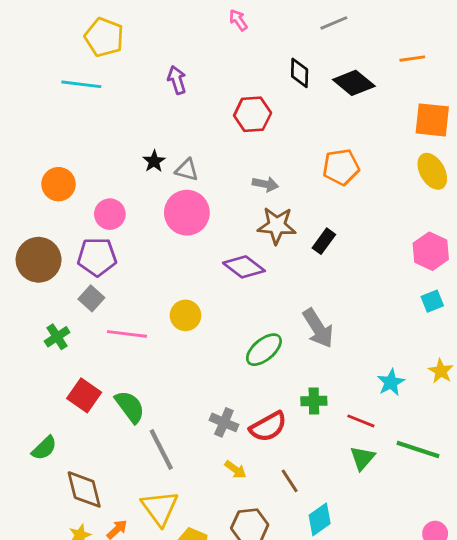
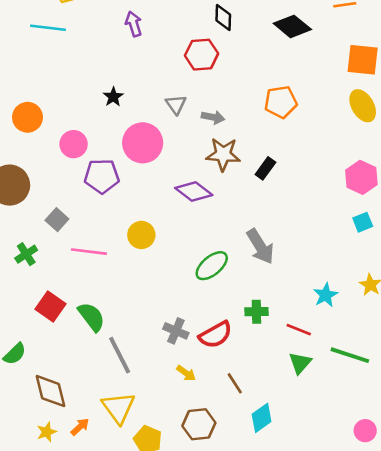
black diamond: (300, 73) -> (223, 17), moved
gray triangle: (187, 170) -> (176, 104), moved, turned 40
purple pentagon: (97, 257) -> (102, 176), moved

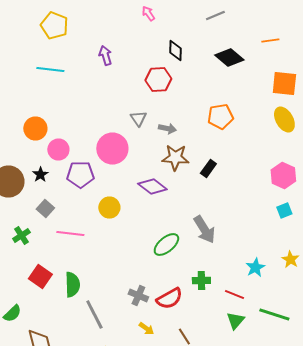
cyan line: (48, 28) -> (50, 70), moved
black star: (113, 97) -> (40, 174), moved
orange circle: (28, 117) -> (35, 128), moved
yellow circle: (141, 235) -> (109, 208), moved
green semicircle: (91, 317) -> (72, 284), turned 35

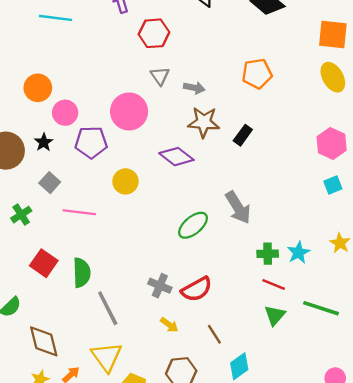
red hexagon: (158, 80) -> (154, 33), moved
green cross: (201, 280) -> (268, 254), moved

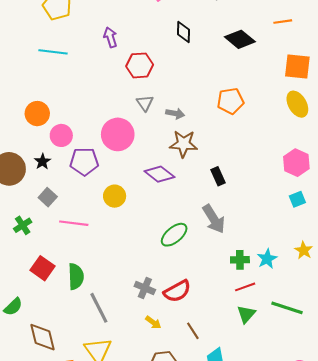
black rectangle: (243, 135) -> (218, 176), moved, turned -60
red line: (274, 284) -> (245, 287), turned -42

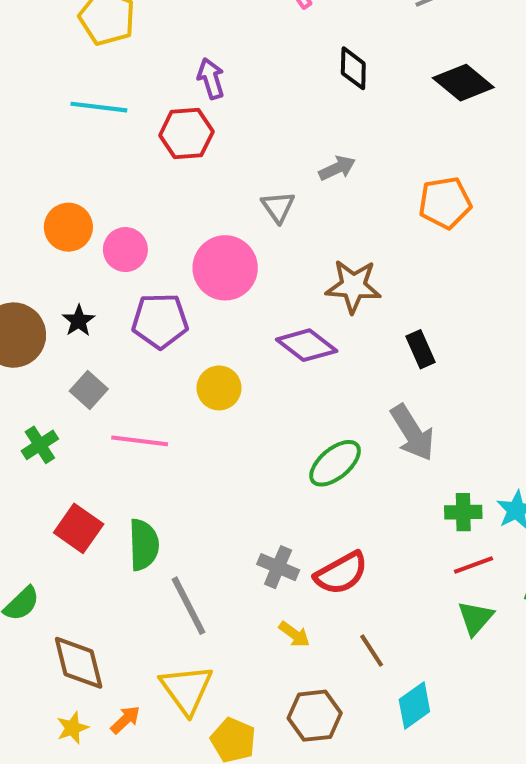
red hexagon: (140, 65) -> (186, 134), moved
gray arrow: (175, 114) -> (337, 168), moved, turned -36
pink circle: (61, 135) -> (125, 250), moved

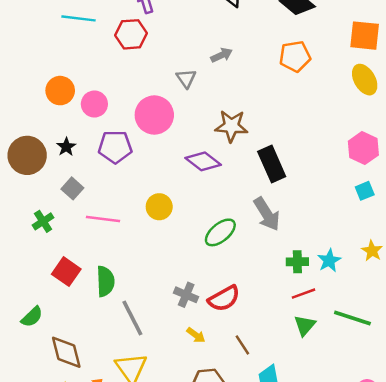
orange pentagon: (445, 203) -> (295, 56), moved
black rectangle: (421, 349) -> (272, 164), size x1.6
yellow circle: (219, 388) -> (159, 207), moved

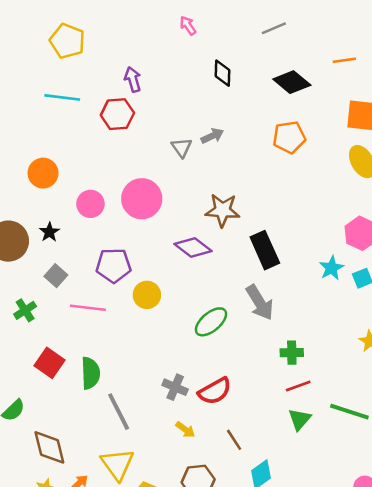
gray triangle: (186, 78) -> (181, 147), moved
pink circle: (94, 104) -> (90, 204), moved
purple pentagon: (115, 147) -> (114, 265), moved
cyan star: (329, 261) -> (332, 268), moved

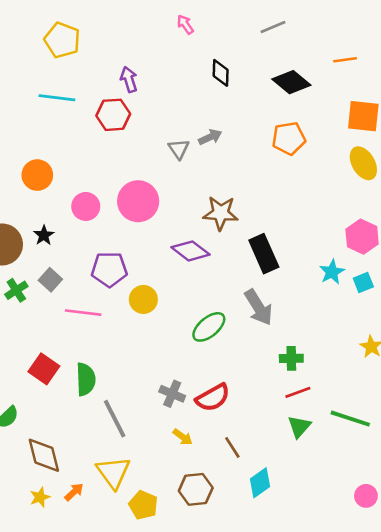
green cross: (25, 310) -> (16, 290), moved

